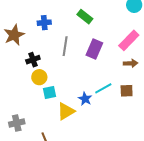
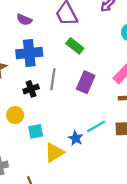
blue cross: (44, 23) -> (29, 53), size x1.6
black cross: (33, 60) -> (31, 89), moved
yellow circle: (39, 77) -> (15, 115), moved

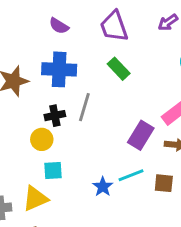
purple rectangle: (86, 82) -> (141, 135), moved
yellow circle: (15, 115) -> (42, 139), moved
yellow triangle: (54, 152) -> (35, 198), moved

